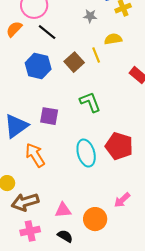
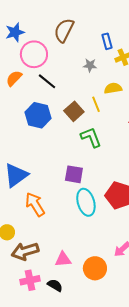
green L-shape: (90, 102) -> (91, 137), moved
purple square: (49, 116) -> (74, 174), moved
black semicircle: (65, 236) -> (55, 285), moved

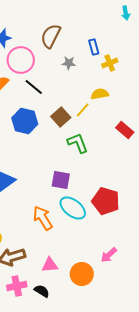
gray star: (90, 65) -> (69, 63), moved
yellow line: (96, 104) -> (83, 110), turned 63
cyan ellipse: (86, 202) -> (73, 208), turned -36
orange arrow: (35, 204) -> (43, 218), moved

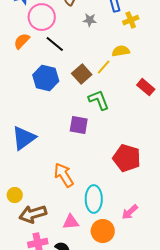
purple square: (61, 180) -> (79, 125), moved
cyan ellipse: (73, 208) -> (94, 199), moved, turned 52

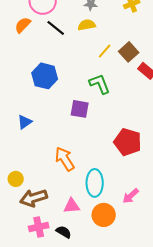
yellow semicircle: (121, 51) -> (87, 25), moved
brown square: (82, 74) -> (129, 52), moved
blue hexagon: (46, 78) -> (45, 76), moved
blue triangle: (24, 138) -> (25, 122), size x0.6

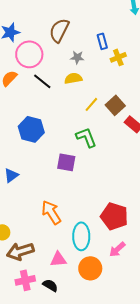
red pentagon: (128, 142) -> (114, 216), moved

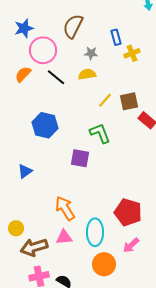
brown square: (115, 105) -> (129, 101), turned 30
pink triangle: (58, 259) -> (64, 237), moved

